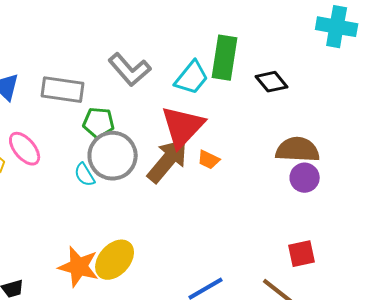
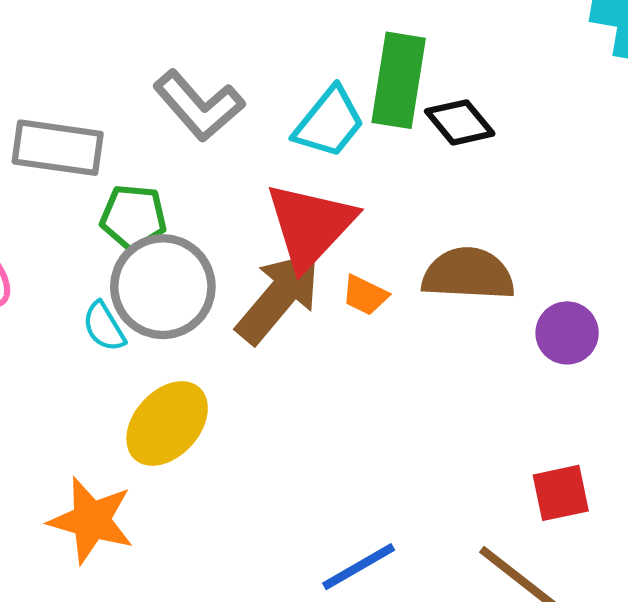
black diamond: (272, 82) -> (460, 122), moved
brown semicircle: (298, 150) -> (468, 274), moved
yellow ellipse: (115, 260) -> (167, 423), moved

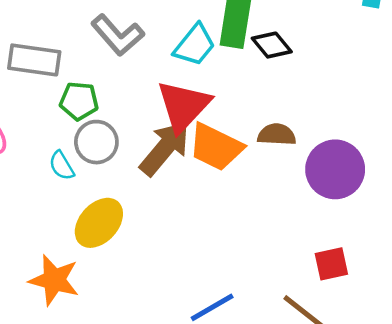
brown semicircle: (468, 274) -> (277, 135), size x0.7
gray circle: (163, 287) -> (96, 142), size x0.7
orange trapezoid: (365, 295) -> (216, 147), size x2.0
purple circle: (567, 333) -> (335, 169), size x1.6

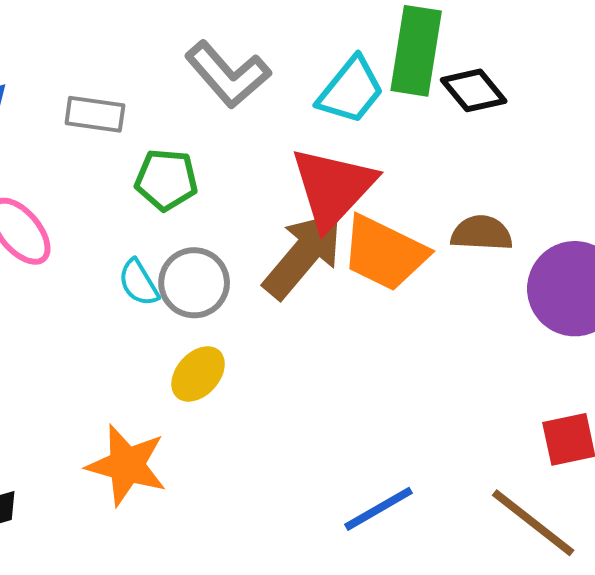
gray rectangle: (34, 60) -> (95, 114), size x0.7
gray circle: (96, 142) -> (194, 283), moved
yellow ellipse: (99, 223) -> (198, 374), size x0.7

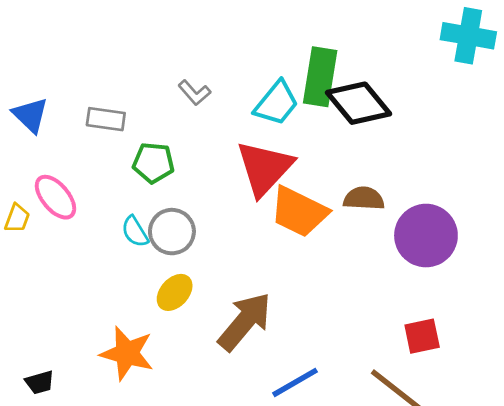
gray L-shape: (228, 75) -> (194, 93), size x0.6
black diamond: (474, 90) -> (359, 103), size x1.5
brown arrow: (303, 255) -> (245, 322), moved

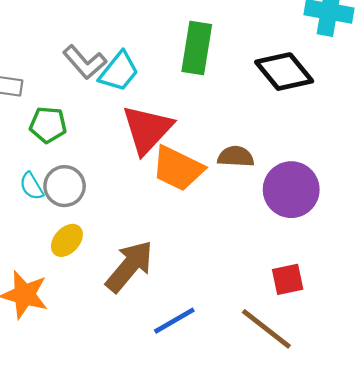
gray L-shape: (194, 93) -> (85, 62), size x1.5
cyan trapezoid: (276, 103) -> (119, 72), moved
black diamond: (359, 103) -> (284, 72), moved

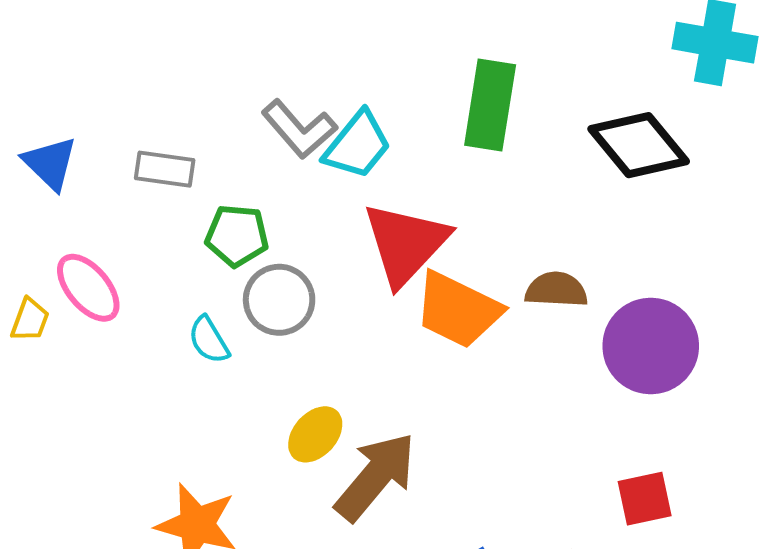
gray circle: (65, 186) -> (279, 300), moved
yellow ellipse: (67, 240) -> (315, 434), moved

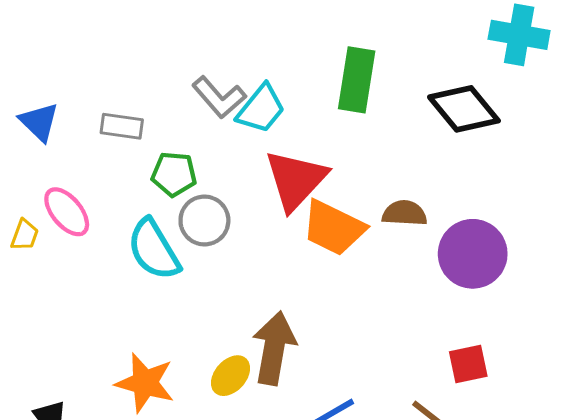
cyan semicircle: (209, 340) -> (154, 249), size x1.8
yellow ellipse: (315, 434) -> (231, 376), moved
brown arrow: (376, 477) -> (274, 348), turned -30

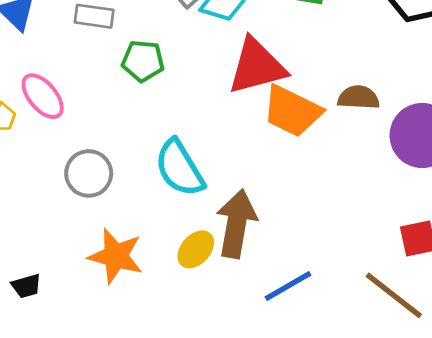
red triangle: (296, 180) -> (257, 66), turned 32
gray circle: (204, 220) -> (89, 173), moved
cyan semicircle: (154, 249) -> (180, 168), moved

